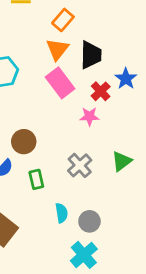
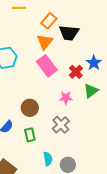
black trapezoid: (91, 55) -> (69, 33), moved, turned 95
pink star: (89, 116) -> (66, 98), moved
brown circle: (24, 142) -> (30, 108), moved
green triangle: (122, 161) -> (91, 91), moved

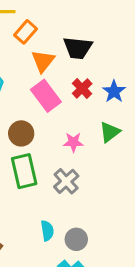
orange rectangle: (49, 21) -> (26, 32), moved
red cross: (76, 72) -> (82, 89), moved
brown circle: (30, 108) -> (21, 133), moved
green rectangle: (30, 135) -> (24, 171), moved, size x1.6

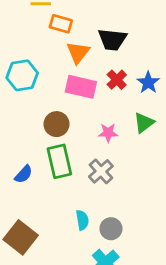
orange rectangle: (26, 32) -> (61, 24), turned 65
pink rectangle: (46, 96) -> (81, 87), turned -40

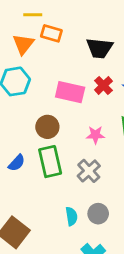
orange triangle: (78, 52) -> (23, 44), moved
blue semicircle: (24, 174) -> (17, 163), moved
gray circle: (111, 229) -> (98, 214), moved

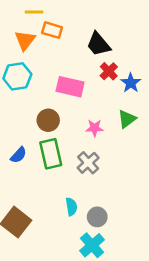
black trapezoid: (99, 48) -> (98, 44), turned 44
red cross: (103, 85) -> (109, 71), moved
gray circle: (98, 214) -> (97, 217), moved

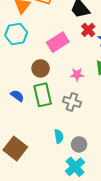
pink rectangle: (70, 87) -> (58, 42), turned -45
blue semicircle: (19, 155) -> (17, 96), turned -96
gray cross: (88, 163) -> (72, 102), turned -30

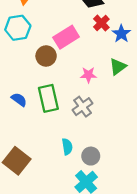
brown circle: (41, 68) -> (46, 56), moved
gray cross: (72, 102) -> (83, 107), turned 36

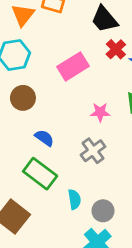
brown circle: (46, 56) -> (23, 98), moved
green rectangle: (48, 98) -> (40, 174), moved, turned -40
blue semicircle: (19, 100) -> (44, 138), moved

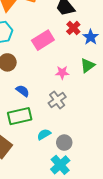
green rectangle: (40, 174) -> (20, 116), turned -50
cyan semicircle: (74, 199) -> (44, 134), turned -112

